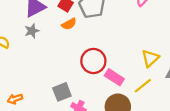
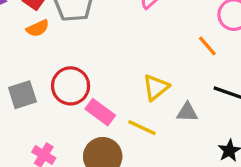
yellow line: (143, 86) -> (142, 128), turned 60
gray square: (62, 92) -> (22, 95), moved

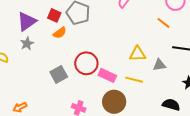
yellow triangle: (156, 87) -> (138, 54), turned 48

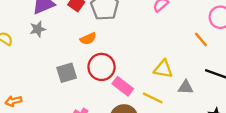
orange semicircle: (60, 33) -> (88, 39), moved

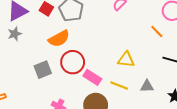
orange semicircle: (88, 39) -> (59, 39), size x1.5
gray triangle: (186, 87) -> (147, 86), moved

